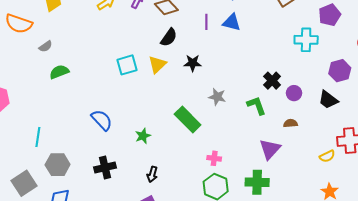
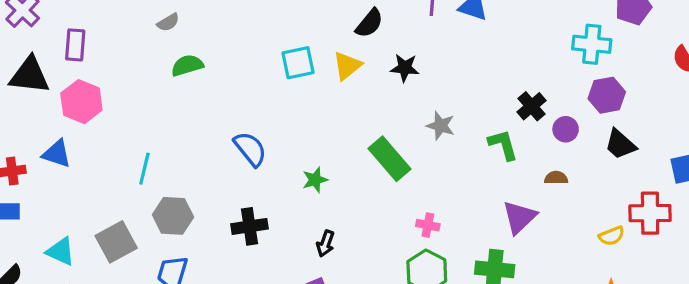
purple hexagon: (340, 71) -> (607, 95), moved

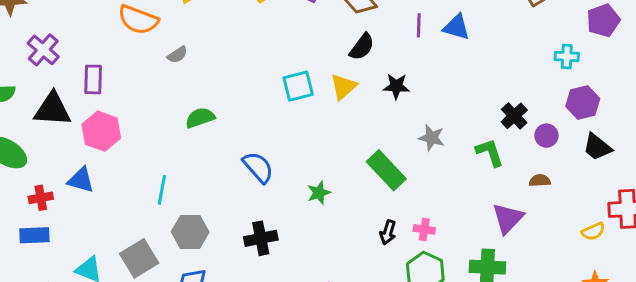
cyan cross: (592, 44) -> (567, 56), size x0.7
green semicircle: (187, 65) -> (200, 118), moved
black arrow: (325, 243) -> (388, 232), moved

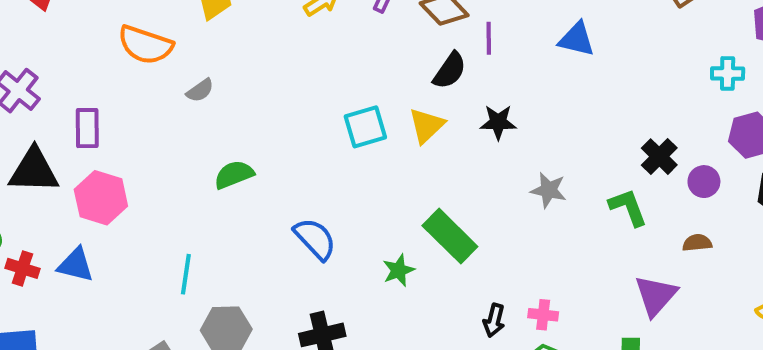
purple line: (419, 25) -> (489, 38), moved
green rectangle: (386, 170) -> (450, 236), moved
red cross: (41, 198) -> (22, 268), moved, turned 30

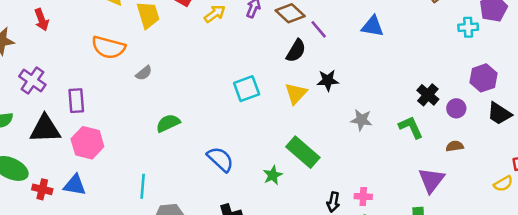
purple line: (489, 38) -> (319, 29), turned -36
cyan cross: (728, 73) -> (468, 27), moved
yellow triangle: (427, 126) -> (296, 93), moved

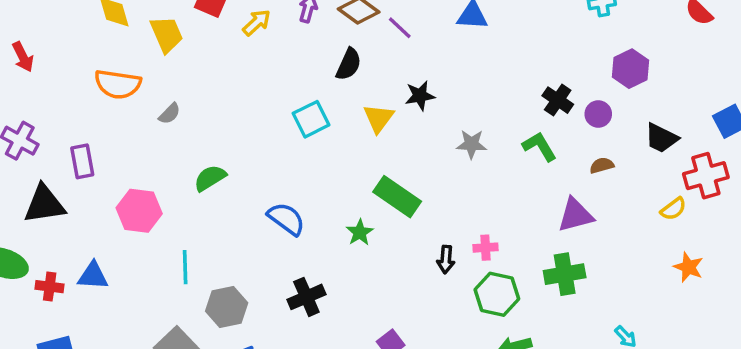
black semicircle: (296, 51) -> (349, 64), moved
black trapezoid: (499, 113) -> (661, 138), moved
pink hexagon: (87, 143) -> (139, 211), moved
purple triangle: (431, 180) -> (575, 215), turned 44

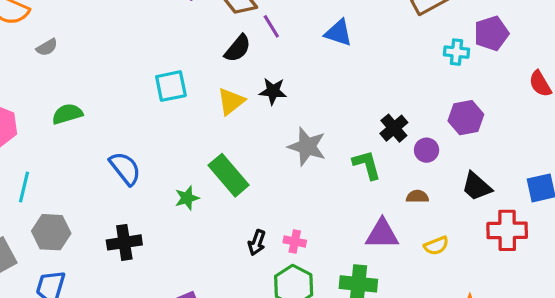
black semicircle: (349, 64) -> (238, 48), moved
gray star: (471, 144) -> (307, 146), size x1.4
yellow semicircle: (673, 209) -> (436, 246), moved

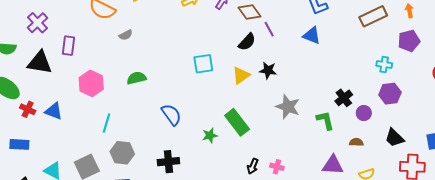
cyan cross: (456, 52) -> (384, 64), moved

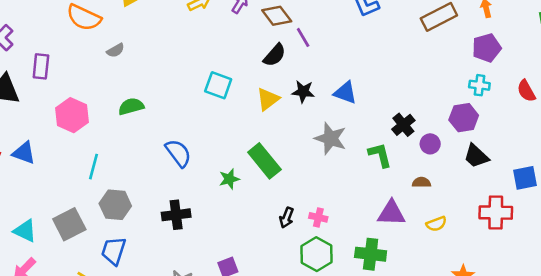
blue triangle: (312, 35) -> (345, 93), moved
cyan square: (203, 64) -> (218, 85), turned 30
cyan cross: (384, 64) -> (479, 85), moved
black trapezoid: (394, 138) -> (476, 156), moved

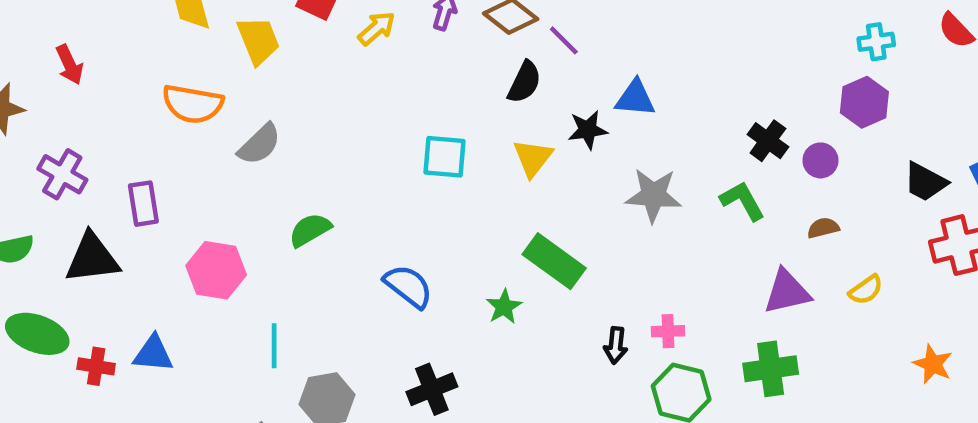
gray semicircle: (115, 50) -> (259, 144), size x1.5
blue triangle: (345, 93) -> (635, 98), moved
black trapezoid: (476, 156) -> (925, 182), moved

